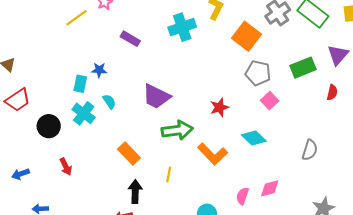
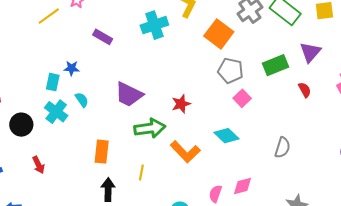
red semicircle: (332, 92) -> (305, 90), turned -42
red star: (219, 107) -> (181, 104), moved
orange rectangle: (129, 153) -> (102, 152), turned 50

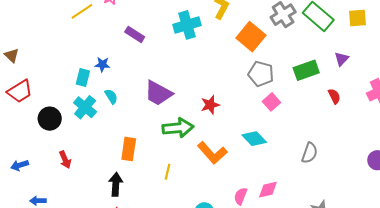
purple triangle: (310, 52) -> (342, 59), size x0.7
black arrow: (108, 190) -> (116, 184), moved

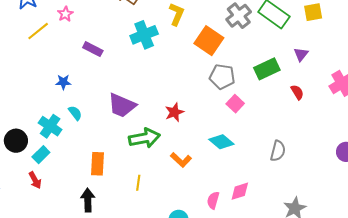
cyan rectangle: (83, 77) -> (41, 155), moved, turned 36
orange L-shape: (212, 153) -> (181, 160), size x0.7

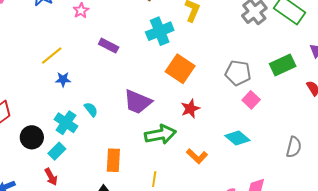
yellow line: (38, 31) -> (52, 56), moved
orange square: (209, 41) -> (180, 69), moved
blue star: (63, 82) -> (63, 79), moved

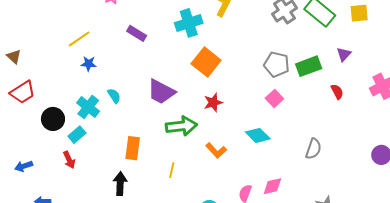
gray pentagon: (238, 73) -> (277, 64), moved

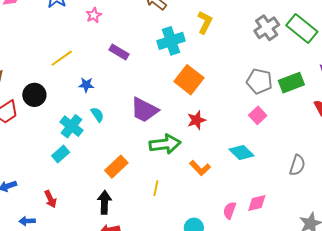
blue star: (89, 64) -> (86, 85), moved
black circle: (53, 119) -> (34, 95), moved
orange rectangle: (133, 148) -> (116, 167), turned 40
red arrow: (69, 160) -> (50, 199), moved

